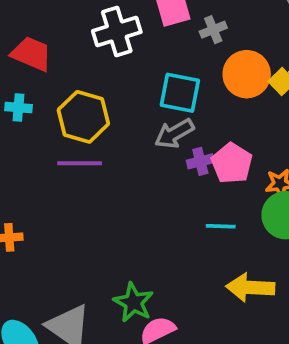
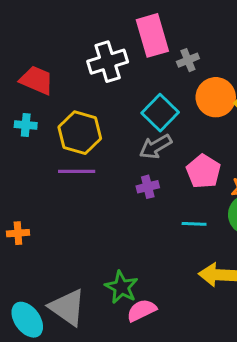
cyan square: (180, 93) -> (160, 113), turned 33
purple cross: (200, 161) -> (148, 187), moved

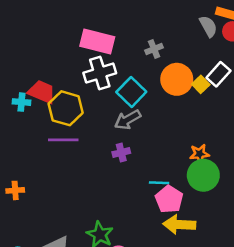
pink rectangle: (152, 35) -> (97, 41), moved, turned -60
white cross: (108, 62) -> (100, 73), moved
red trapezoid: (37, 80) -> (42, 92), moved
pink pentagon: (203, 171) -> (169, 199), moved

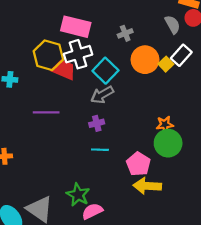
gray semicircle: (208, 26) -> (172, 25), moved
red trapezoid: (42, 92) -> (64, 70), moved
yellow hexagon: (66, 108) -> (48, 55), moved
cyan line: (159, 183) -> (100, 150), moved

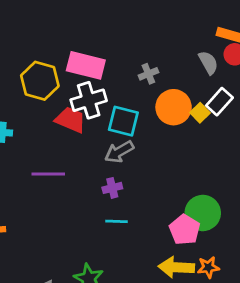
yellow hexagon: (48, 55) -> (40, 81), moved
cyan square: (105, 71) -> (123, 121), turned -30
orange star: (165, 124) -> (208, 267), moved
pink pentagon: (138, 164) -> (185, 230), moved

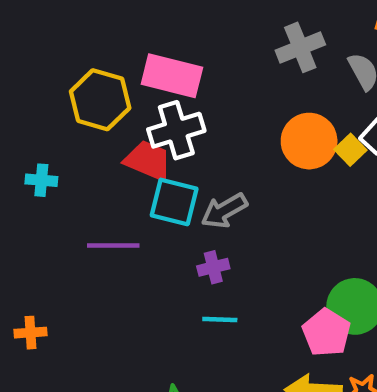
gray cross: (148, 74) -> (300, 47), moved, size x1.5
cyan square: (123, 121) -> (174, 202), moved

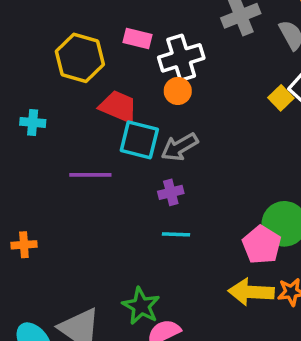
pink rectangle: (172, 76) -> (138, 39), size x0.6
white cross: (176, 130) -> (181, 58), moved
orange circle: (309, 141) -> (178, 91), moved, size x0.6

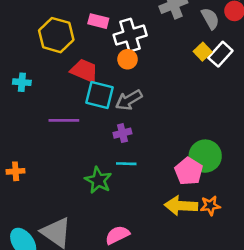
yellow square: (281, 98) -> (203, 52), moved
green star: (141, 306) -> (98, 180), moved

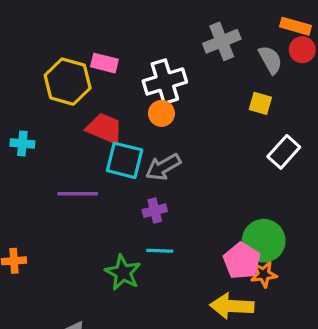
pink rectangle: (98, 21) -> (104, 63), moved
yellow square: (203, 52) -> (260, 103), turned -30
white rectangle: (220, 54) -> (284, 152), moved
orange star: (210, 206) -> (264, 274), moved

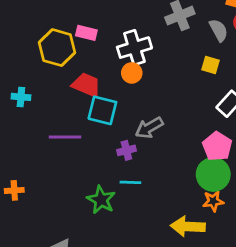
gray arrow: (163, 167) -> (149, 128), moved
pink pentagon: (242, 261) -> (217, 146), moved

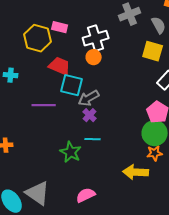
yellow square: (211, 65) -> (153, 51), size x1.5
gray arrow: (149, 128) -> (89, 98), moved
purple cross: (126, 150) -> (90, 115), turned -32

